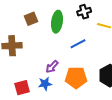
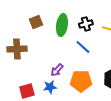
black cross: (84, 12) -> (86, 24), moved
blue line: (78, 44) -> (83, 47), turned 70

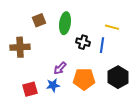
black cross: (86, 24) -> (83, 42), moved, turned 32
blue line: (83, 47) -> (102, 45), moved, turned 56

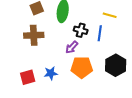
brown cross: (20, 47) -> (34, 35), moved
purple arrow: (60, 68) -> (72, 47), moved

